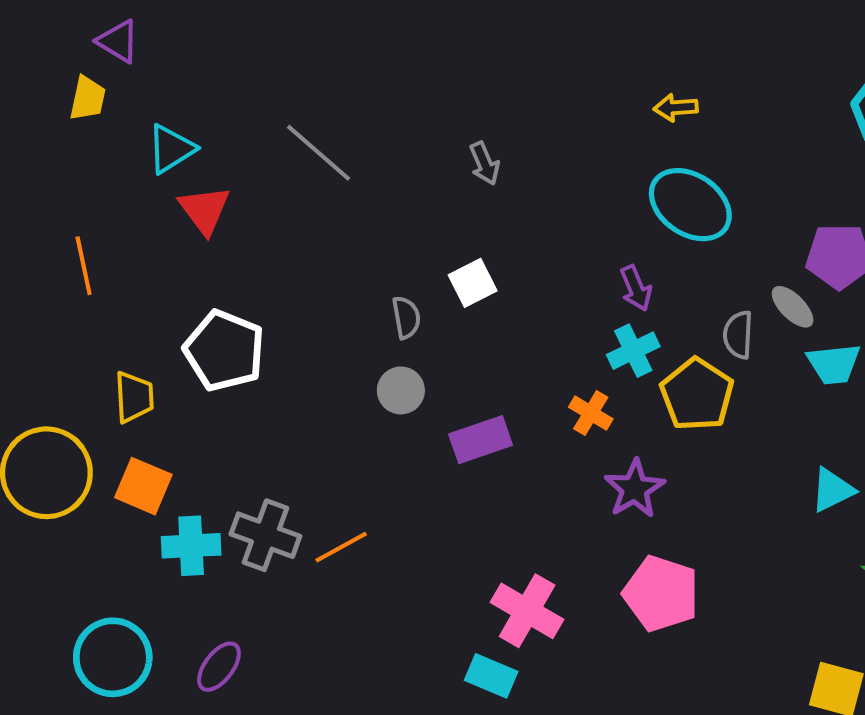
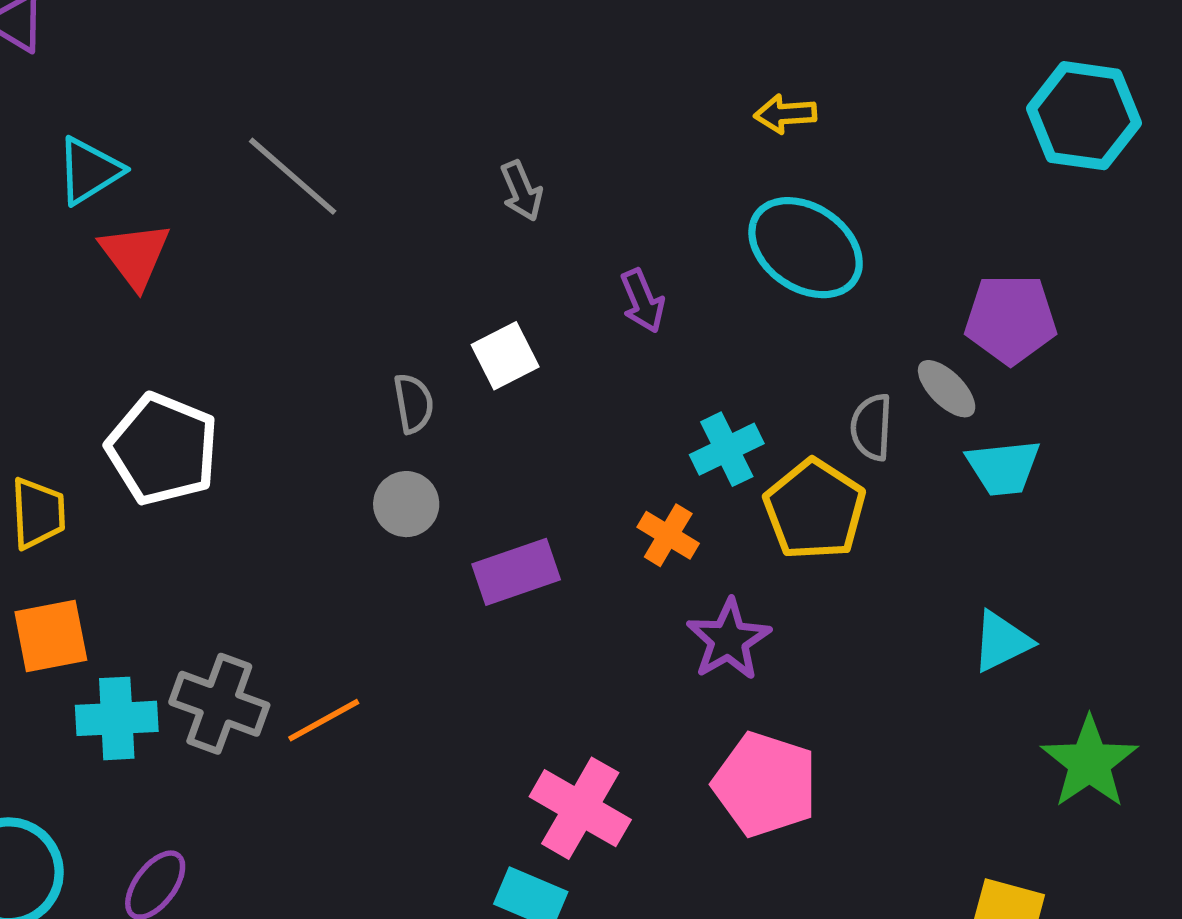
purple arrow: (636, 288) -> (642, 301), moved
orange square: (143, 486) -> (51, 636), turned -34

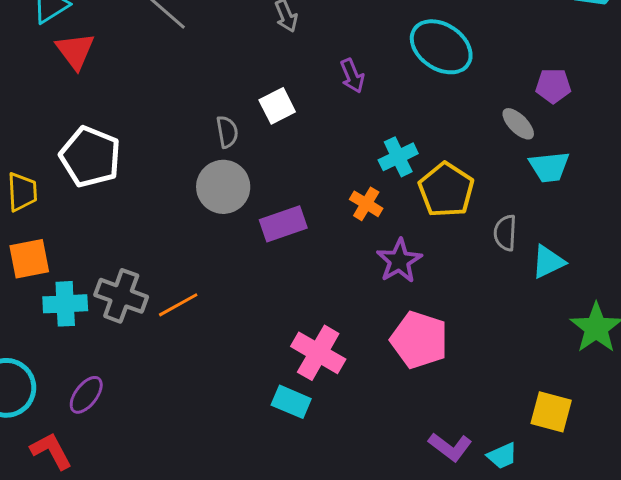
purple pentagon: (1011, 319) -> (553, 86), size x0.7
gray semicircle: (871, 427) -> (505, 233), moved
gray circle: (406, 504) -> (223, 187), size x1.5

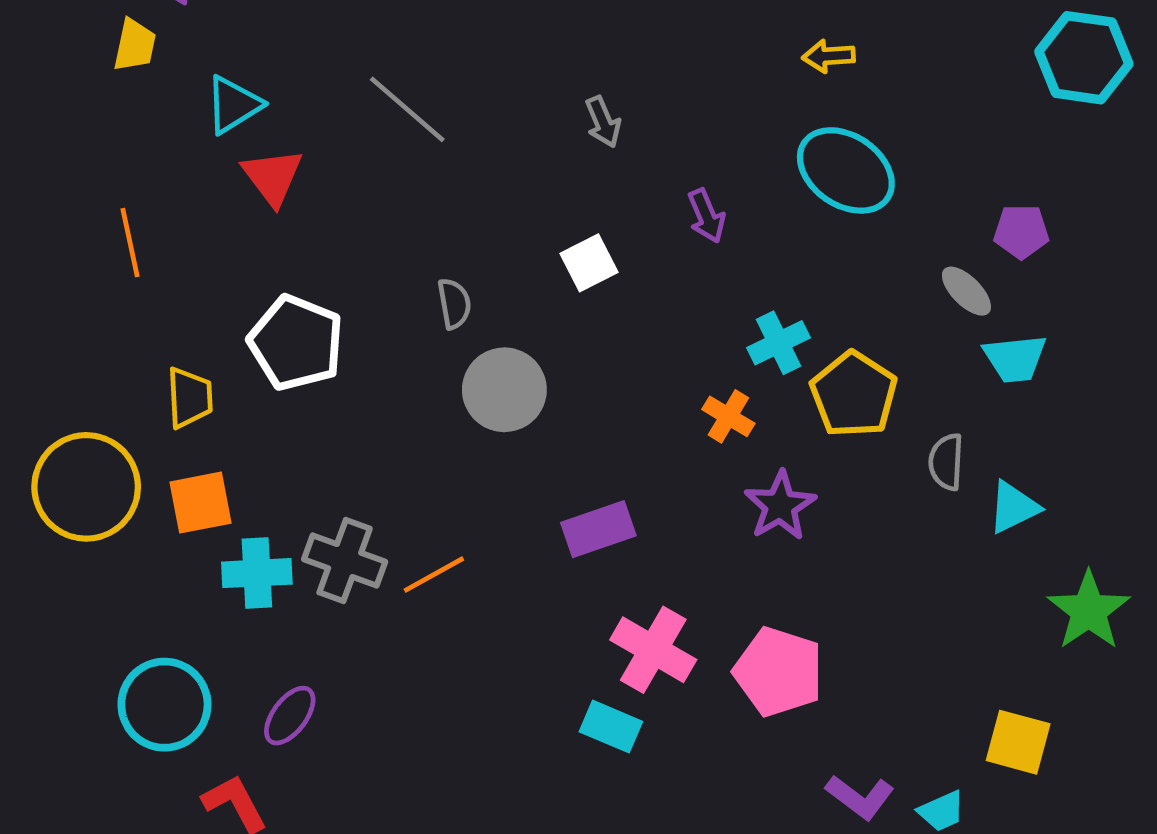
gray semicircle: (227, 132) -> (454, 304), moved
purple rectangle: (283, 224) -> (598, 529), moved
pink pentagon: (419, 340) -> (778, 672), moved

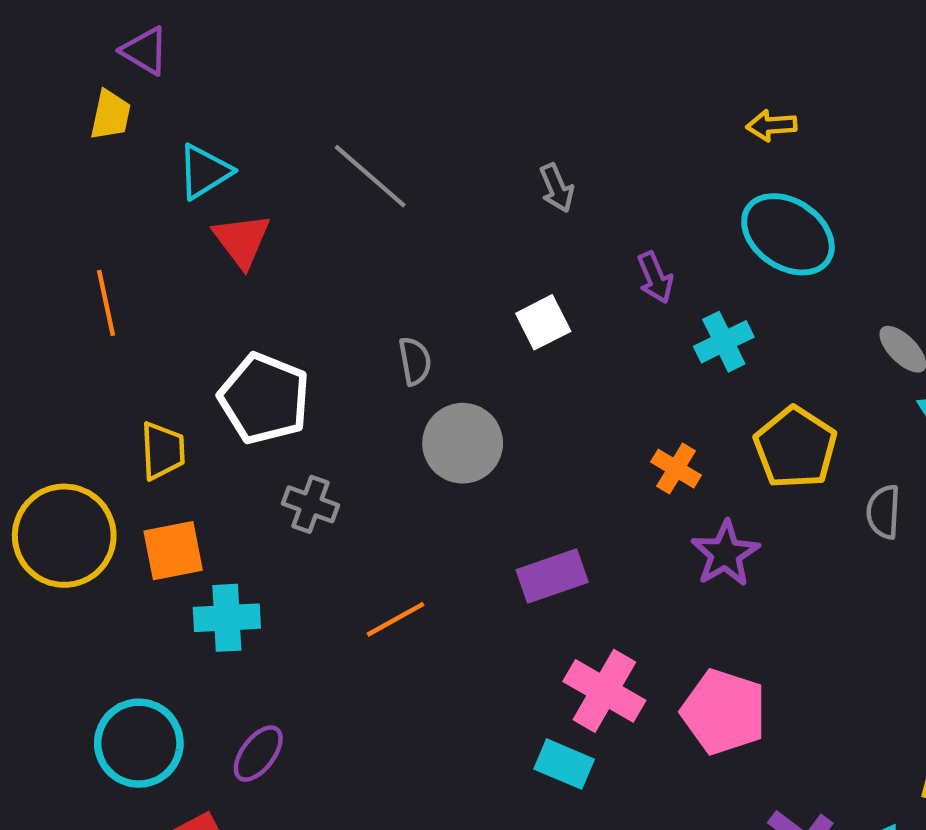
cyan cross: (778, 343) -> (724, 342), moved
gray cross: (345, 560) -> (310, 504), moved, size x0.7

